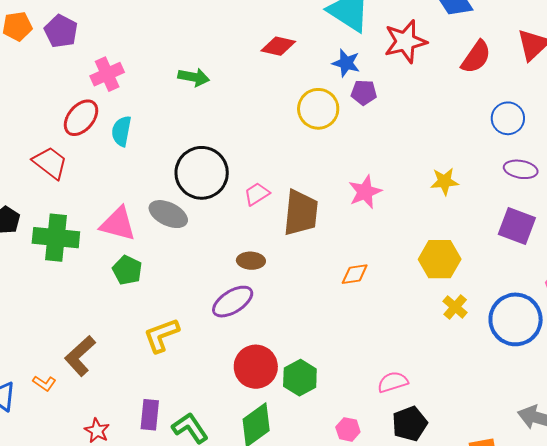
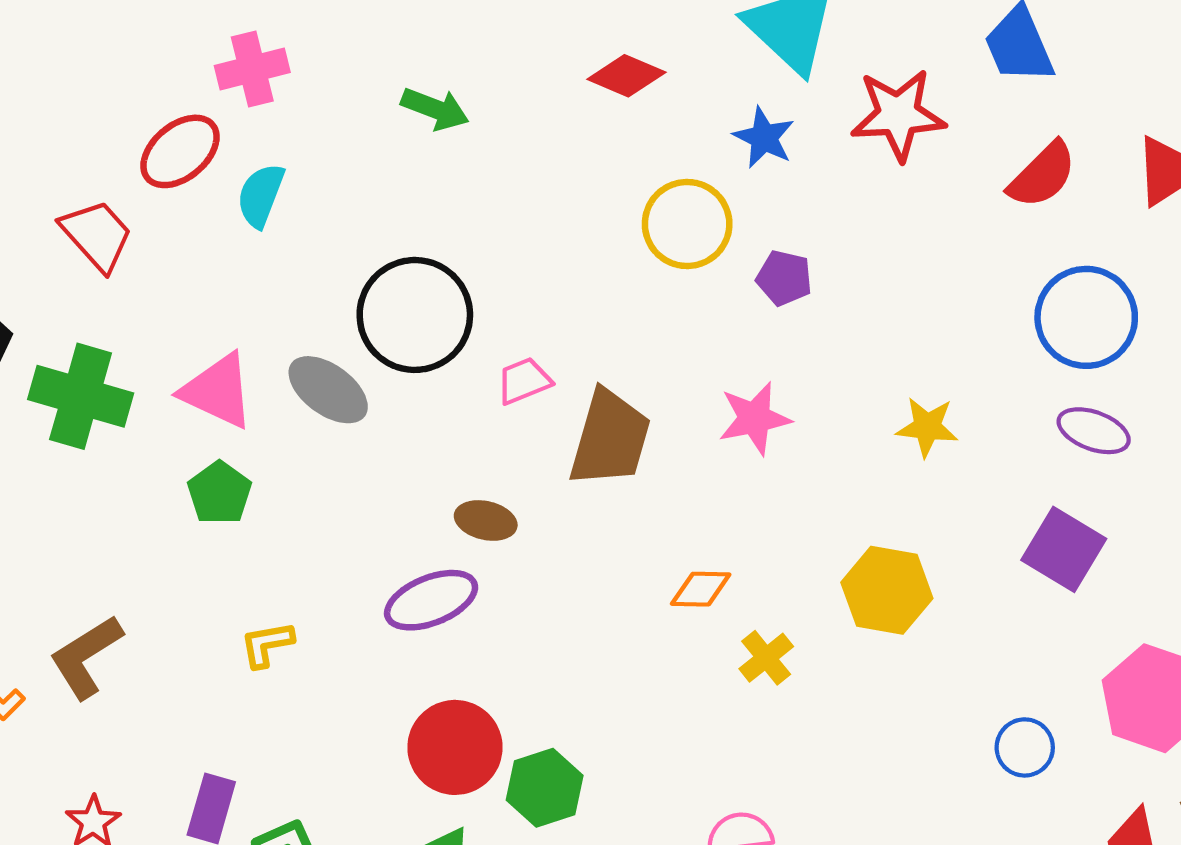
purple pentagon: (364, 93) -> (784, 278), moved
blue circle: (508, 118) -> (1086, 317), size x1.4
yellow cross: (455, 307) -> (766, 658), moved
blue circle: (516, 319) -> (1025, 747), size x0.5
yellow L-shape: (161, 335) -> (267, 644), size x0.7

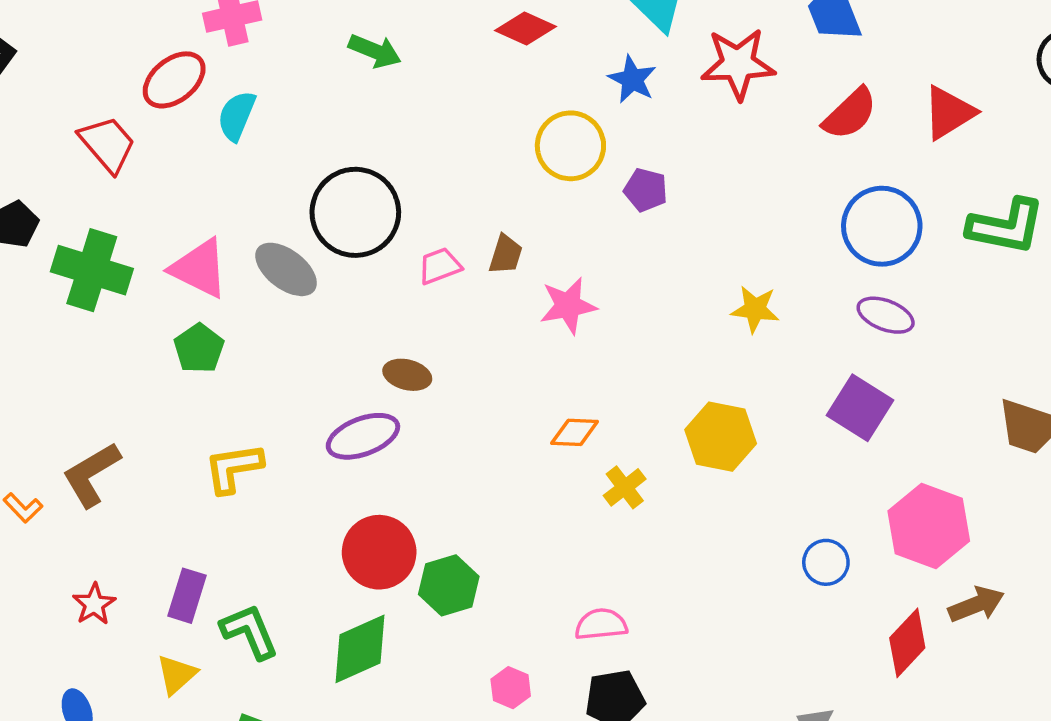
pink star: (755, 418) -> (568, 306), moved
brown trapezoid: (610, 438) -> (506, 254), moved, size x0.5
yellow L-shape: (267, 644) -> (233, 468), size x1.4

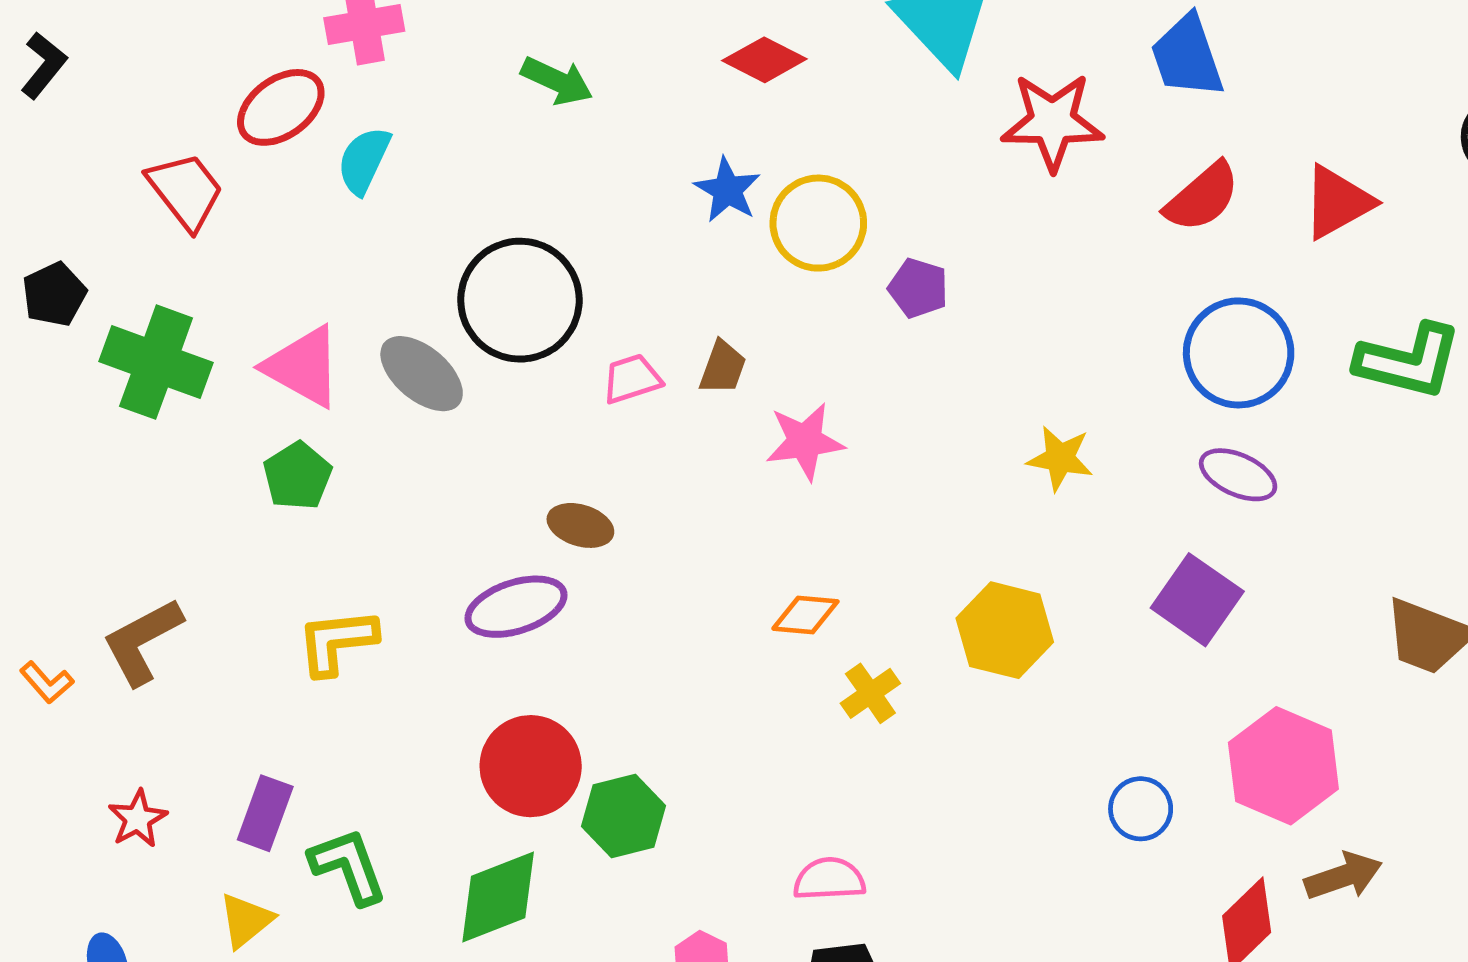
blue star: (632, 79) -> (727, 190), moved

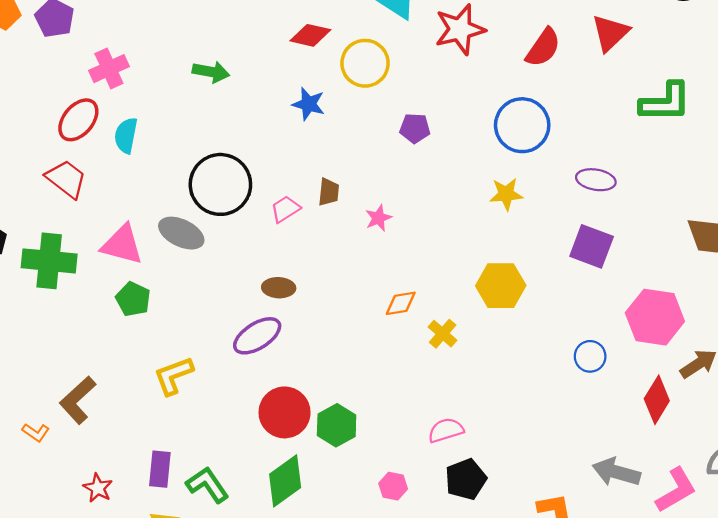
red trapezoid: (186, 191) -> (66, 179), moved
yellow circle: (818, 223) -> (365, 63), moved
blue circle: (1239, 353) -> (522, 125), moved
pink star: (805, 441) -> (378, 218), size x0.7

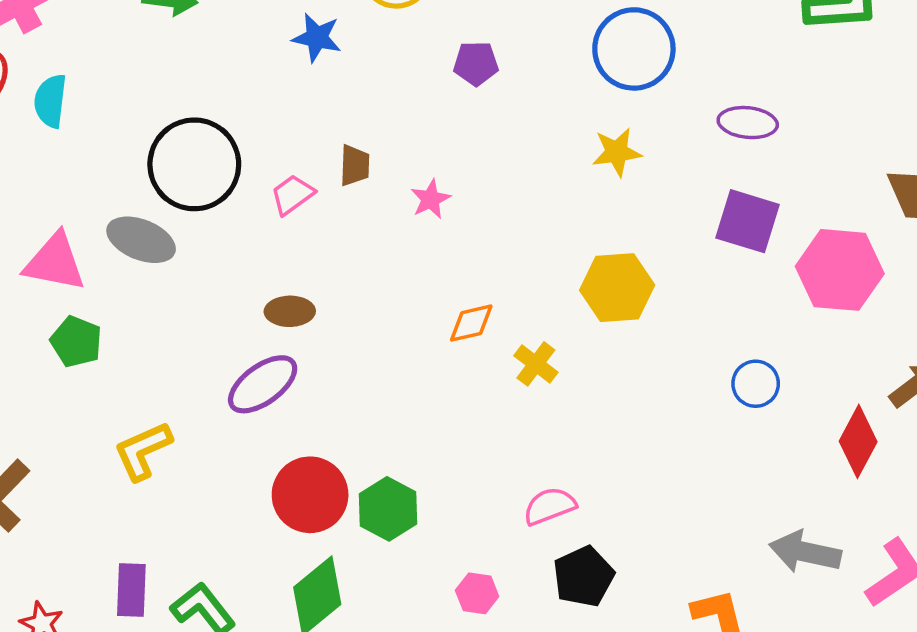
pink hexagon: (655, 317) -> (840, 270), moved

